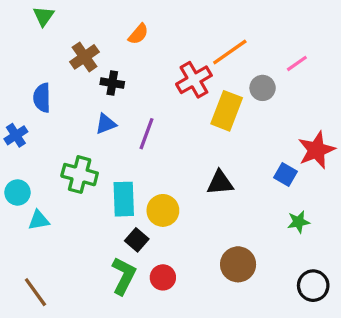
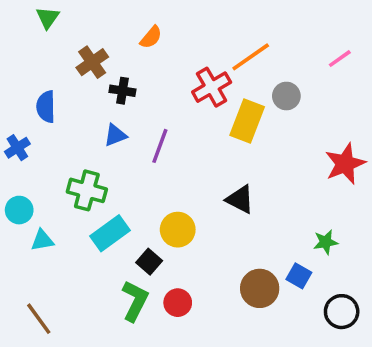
pink line: (297, 63) -> (340, 59), moved
blue square: (285, 175) -> (299, 276), moved
black triangle: (220, 183) -> (240, 199), turned 32
cyan rectangle: (124, 199) -> (110, 233), moved, turned 56

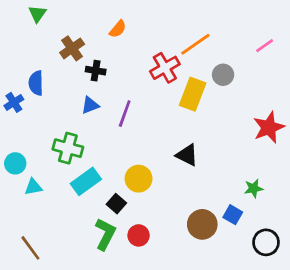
blue cross: (17, 148) -> (14, 102), moved

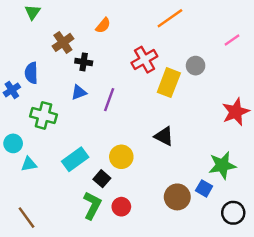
orange line: (195, 44) -> (170, 18), moved
green cross: (68, 148) -> (43, 115), moved
green star: (254, 188) -> (222, 165), size x1.6

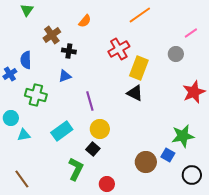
gray circle: (196, 66) -> (176, 54), moved
purple line: (109, 100) -> (90, 101), moved, turned -36
black triangle: (164, 136) -> (135, 93), moved
black square: (102, 179) -> (93, 149), moved
red circle: (121, 207) -> (107, 184), moved

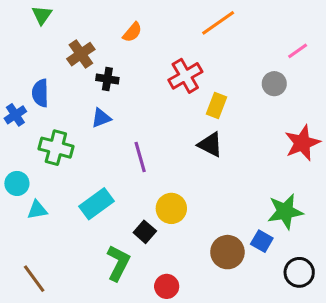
yellow rectangle: (139, 68) -> (217, 105), size x0.7
yellow circle: (100, 129) -> (171, 208), moved

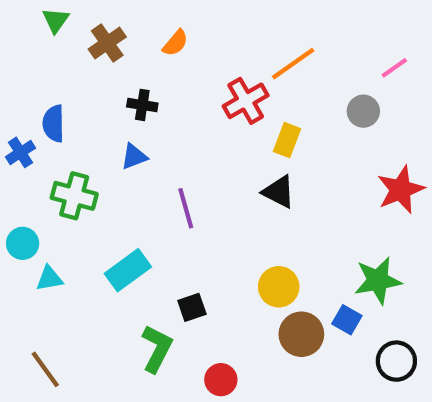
orange line: (218, 23) -> (293, 64), moved
brown cross: (81, 54) -> (107, 43), moved
yellow circle: (171, 208) -> (279, 287), moved
black square: (145, 232) -> (192, 307), turned 30

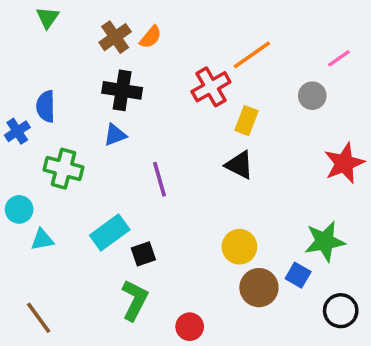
brown cross: (107, 43) -> (115, 37), moved
black cross: (142, 105) -> (122, 90), size x1.5
black square: (192, 307) -> (143, 254), moved

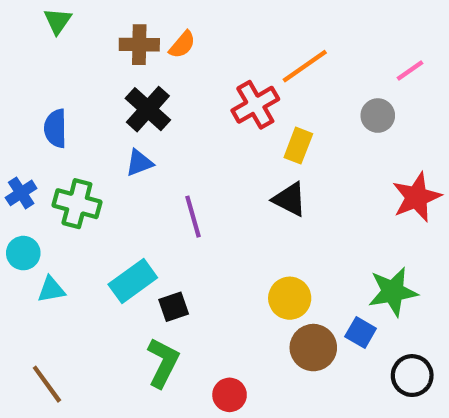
brown cross: (115, 37) -> (139, 45), turned 36
black cross: (122, 90) -> (148, 109), turned 33
blue cross: (17, 131) -> (21, 193), moved

